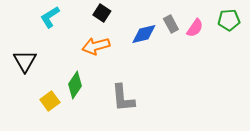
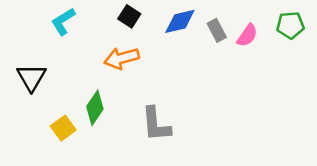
blue diamond: (144, 34) -> (180, 21), moved

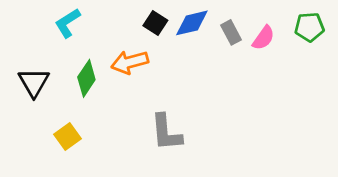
black square: (129, 16) -> (155, 23), moved
green diamond: (95, 108) -> (86, 78), moved

